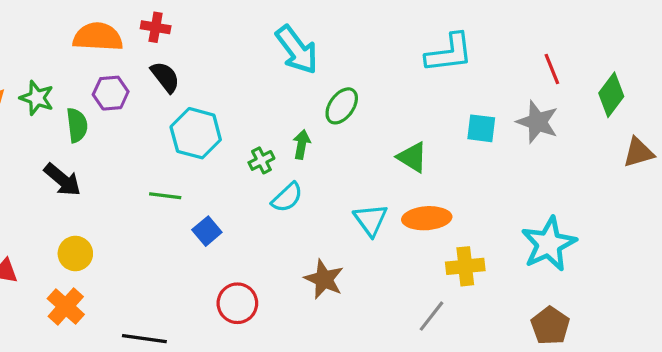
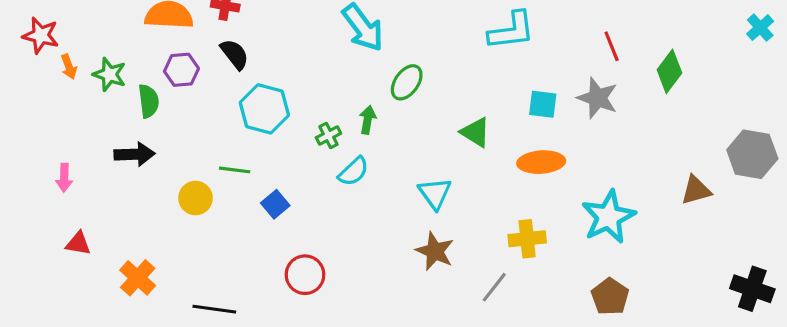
brown triangle: (639, 152) -> (696, 190), moved
black arrow: (63, 180) -> (135, 154), turned -42
orange ellipse: (427, 218) -> (541, 162), moved
yellow circle: (75, 254) -> (196, 198), moved
brown star: (324, 279) -> (435, 251), moved

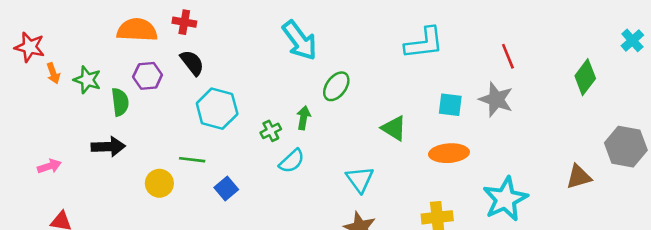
green diamond: (669, 71) -> (585, 77), moved
pink arrow: (64, 178) -> (49, 166), turned -110

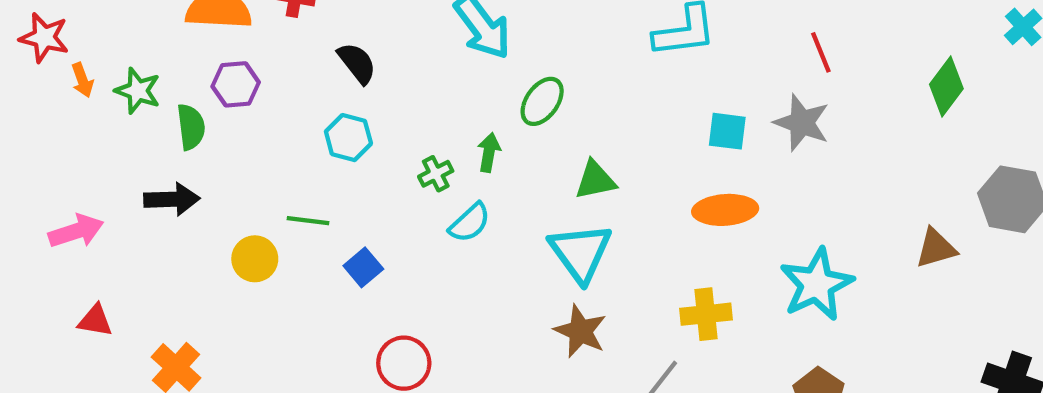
black semicircle: (192, 63) -> (357, 63), moved
cyan hexagon: (217, 109) -> (348, 138), size x0.7
green triangle: (394, 128) -> (595, 180), moved, turned -44
pink arrow: (49, 166) -> (76, 231), size x1.4
cyan triangle: (360, 179) -> (580, 252), size x1.4

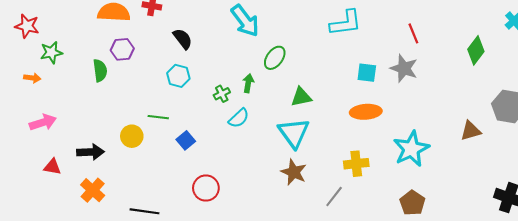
orange arrow: (82, 80) -> (32, 78), moved, turned -63
green star: (138, 91) -> (51, 53), moved, turned -30
black arrow: (172, 199) -> (91, 152), moved

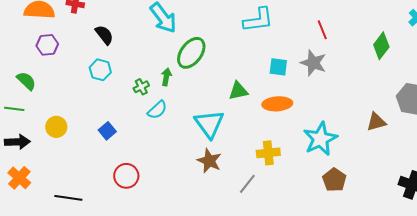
green ellipse: (275, 58) -> (191, 53), size x1.4
green semicircle: (100, 71) -> (26, 81), moved, turned -40
green triangle: (301, 97) -> (238, 91), moved
green line: (158, 117) -> (14, 109), moved
brown pentagon: (412, 203) -> (334, 180), moved

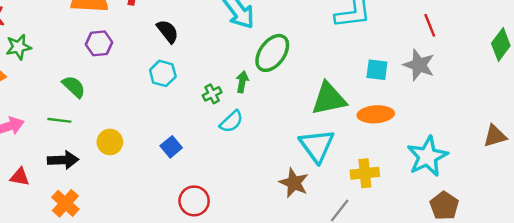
green triangle: (238, 91) -> (329, 99), size x1.5
cyan triangle: (209, 124) -> (317, 146), moved

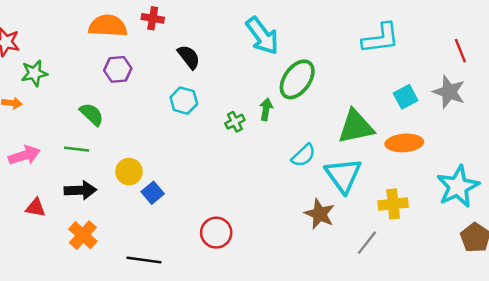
cyan square: (377, 70) -> (406, 97), turned -35
cyan semicircle: (231, 122) -> (303, 155), moved
blue square: (171, 147) -> (153, 193), moved

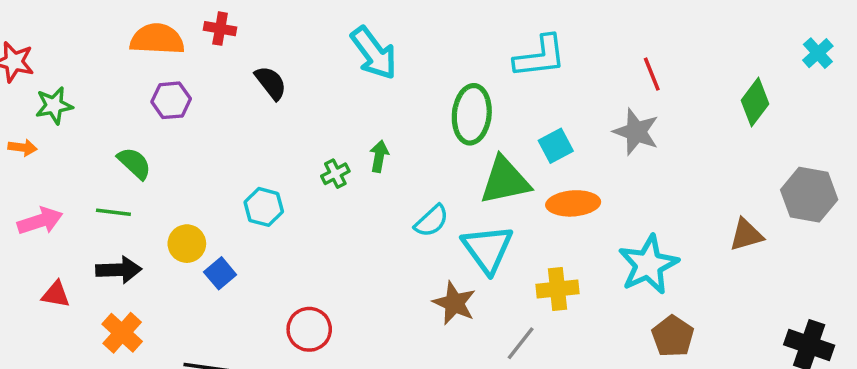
green ellipse: (297, 79) -> (472, 114), moved, turned -30
cyan square: (406, 97) -> (556, 146), moved
cyan hexagon: (184, 101) -> (264, 207), moved

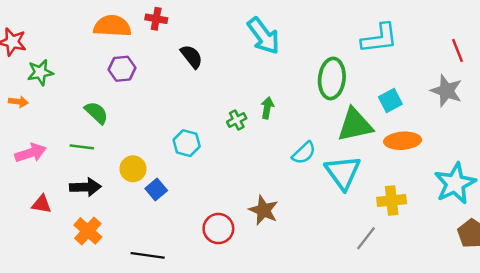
brown star: (454, 303) -> (264, 210), moved

